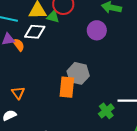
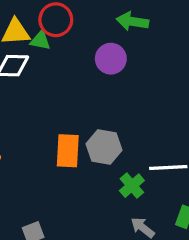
gray hexagon: (78, 73) -> (104, 147), moved

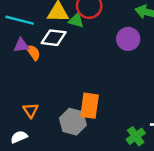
gray hexagon: (104, 147) -> (73, 122), moved

